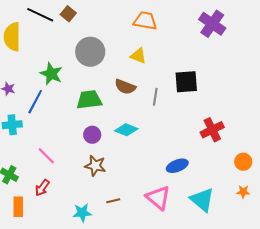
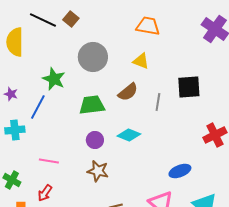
brown semicircle: (125, 87) -> (128, 92), turned -60
pink line: (46, 156) -> (49, 161), turned -36

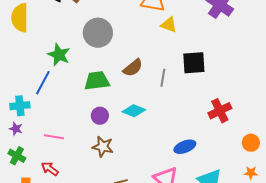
yellow triangle: (141, 61) -> (169, 25), moved
purple star: (11, 94) -> (16, 129), moved
red arrow: (45, 193) -> (50, 169), turned 90

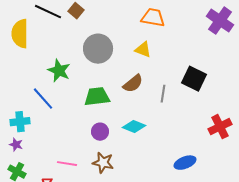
yellow triangle: (169, 25) -> (143, 50), moved
black square: (194, 63) -> (194, 79), turned 30
blue line: (43, 83) -> (43, 99), turned -70
pink line: (54, 137) -> (67, 164), moved

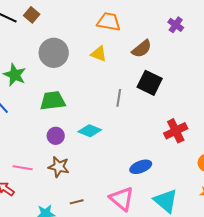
purple cross: (220, 21) -> (176, 25), size x0.6
brown semicircle: (133, 84) -> (142, 49), moved

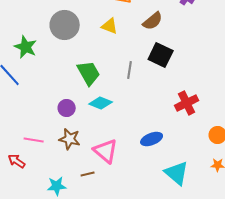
green trapezoid: (53, 101) -> (89, 73), moved, turned 68
pink triangle: (122, 199) -> (106, 151), moved

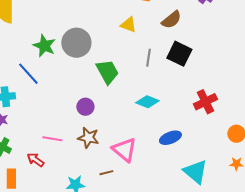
gray circle: (65, 25) -> (76, 43), moved
gray line: (130, 70) -> (148, 58), moved
cyan diamond: (101, 103) -> (147, 102), moved

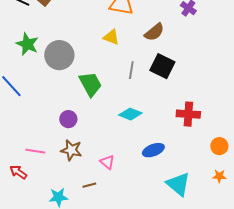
green star: (44, 46) -> (27, 44), moved
red cross: (205, 102) -> (188, 114), turned 30
pink triangle: (124, 150) -> (107, 162), size x0.6

